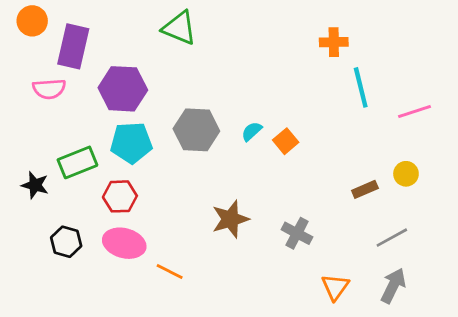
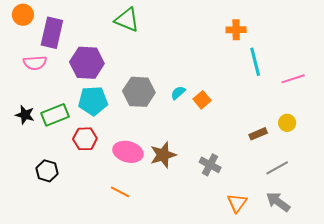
black star: (35, 185) -> (25, 115), moved
pink ellipse: (124, 243) -> (128, 152), moved
gray arrow: (393, 286) -> (278, 202), turned -80

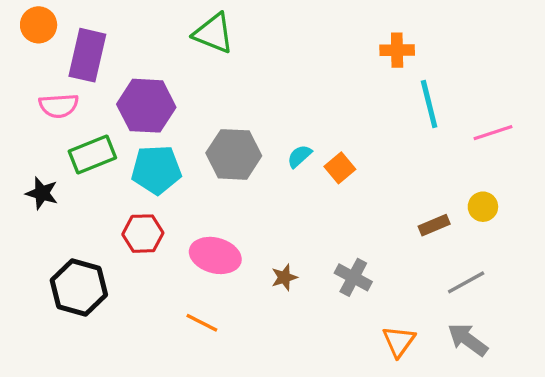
green rectangle: (55, 115) -> (92, 154), moved
brown star: (163, 155) -> (284, 277), moved, size x0.6
black hexagon: (47, 171) -> (79, 287), size x1.5

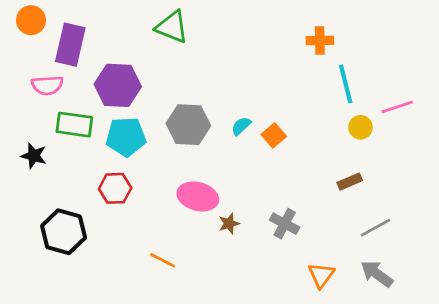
green rectangle: (92, 154) -> (74, 125), turned 30
yellow circle: (483, 207) -> (361, 127), moved
pink ellipse: (215, 255) -> (198, 196), moved

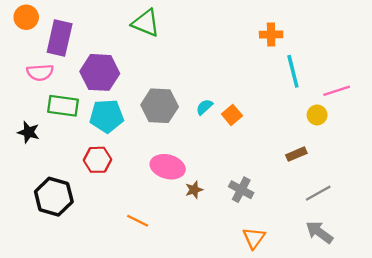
yellow circle: (361, 127) -> (317, 115), moved
orange triangle: (321, 275) -> (254, 238), moved

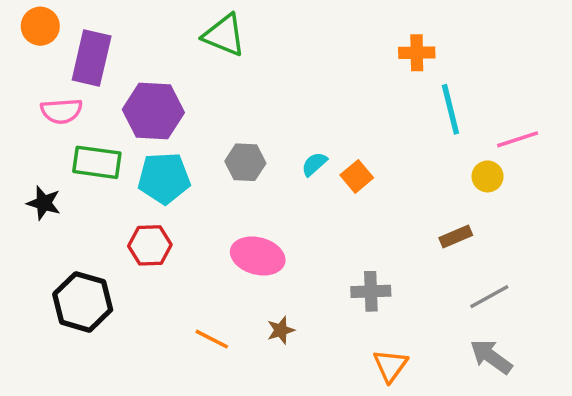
gray hexagon: (160, 106) -> (245, 162), size x0.7
brown star: (194, 190) -> (281, 330), moved
gray cross: (241, 190) -> (371, 291), turned -30

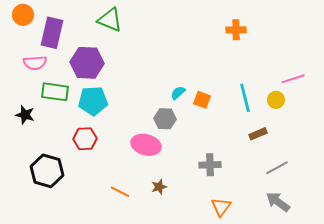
green triangle: (224, 35) -> (110, 20), moved
cyan line: (450, 109) -> (245, 98), moved
gray hexagon: (245, 162) -> (165, 119), moved
orange square: (357, 176) -> (202, 100), turned -30

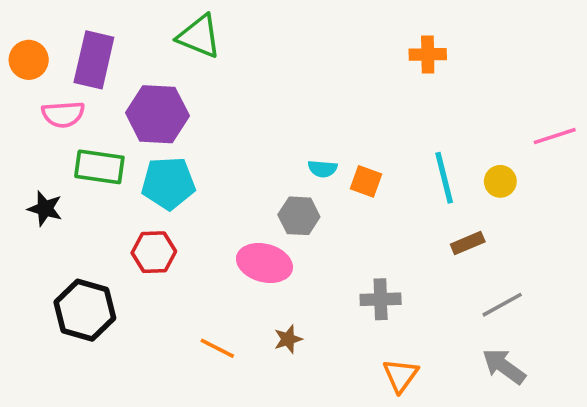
orange circle: (23, 15) -> (29, 60), moved
pink line: (293, 79) -> (555, 136), moved
cyan semicircle: (178, 93) -> (323, 169), turned -133

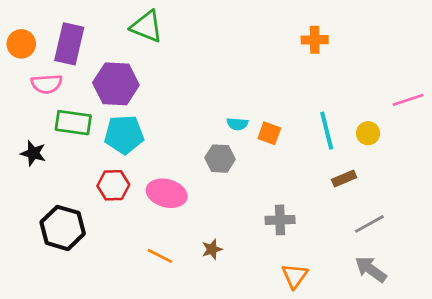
pink ellipse: (264, 263) -> (167, 193), moved

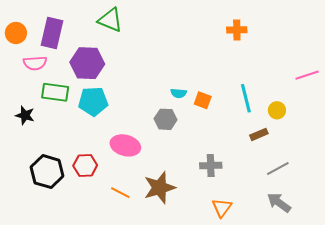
yellow circle: (368, 133) -> (277, 110), moved
red hexagon: (113, 185) -> (85, 166), moved
brown star: (212, 249) -> (159, 188), size x2.0

